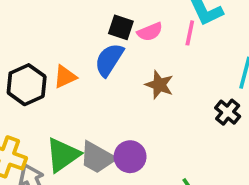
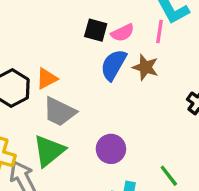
blue semicircle: (109, 60) -> (113, 65), moved
brown star: (159, 85) -> (145, 67), moved
gray trapezoid: (97, 158) -> (59, 112), moved

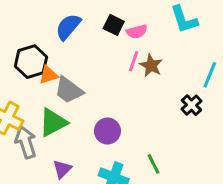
pink line: (160, 32) -> (134, 61), moved
blue semicircle: (113, 65) -> (68, 27), moved
orange triangle: (47, 79) -> (48, 75), moved

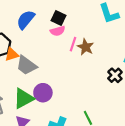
pink semicircle: (137, 32) -> (58, 31), moved
green triangle: (53, 122) -> (24, 99), moved
purple circle: (107, 131) -> (43, 93), moved

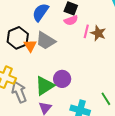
orange triangle: (12, 54) -> (30, 46), turned -40
gray trapezoid: (26, 65) -> (46, 41), moved

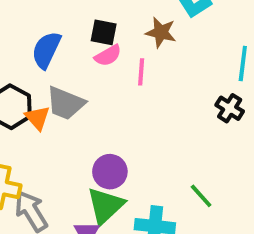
brown star: (98, 33) -> (161, 32), moved
green triangle: (45, 86) -> (105, 206), moved

